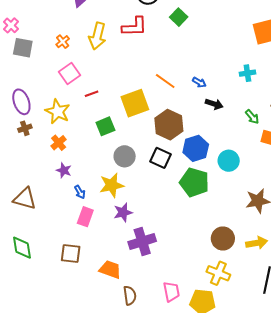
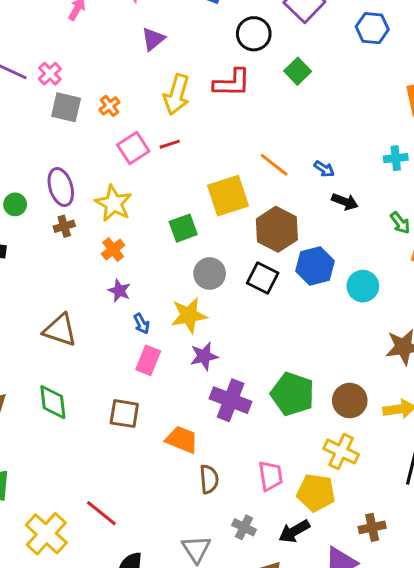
orange cross: (63, 42) -> (109, 106), moved
red line: (92, 94) -> (170, 144), moved
green pentagon: (194, 182) -> (293, 394), moved
purple cross: (142, 242) -> (231, 400), turned 36

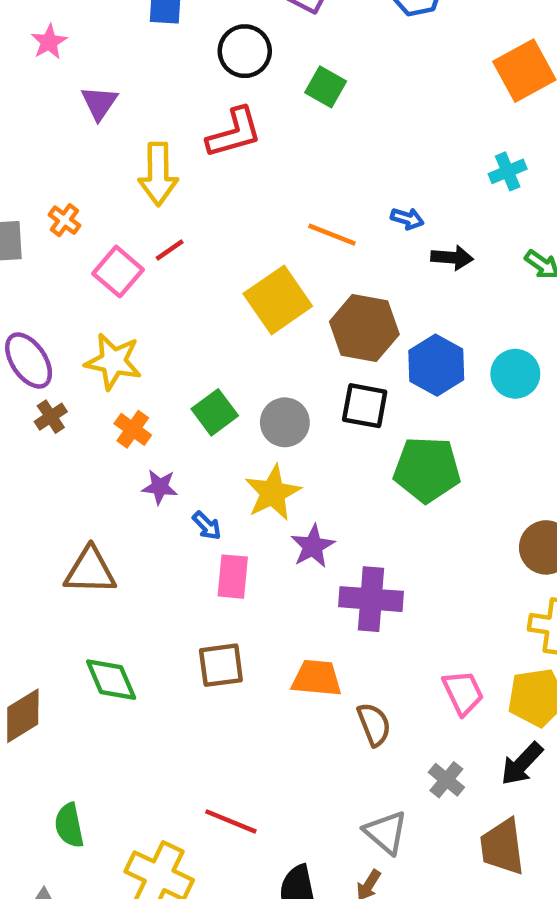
green square: (183, 228) -> (215, 412), moved
green pentagon: (293, 394) -> (427, 469), moved
gray cross: (244, 527) -> (446, 780), turned 30

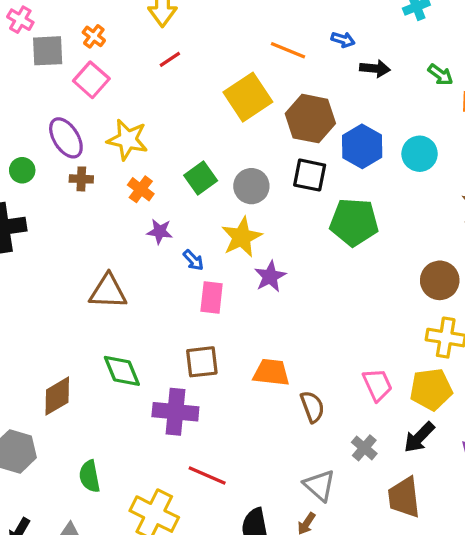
pink square: (118, 272) -> (91, 80), moved
brown cross: (51, 417) -> (81, 179), turned 35
purple cross: (371, 599) -> (175, 412), moved

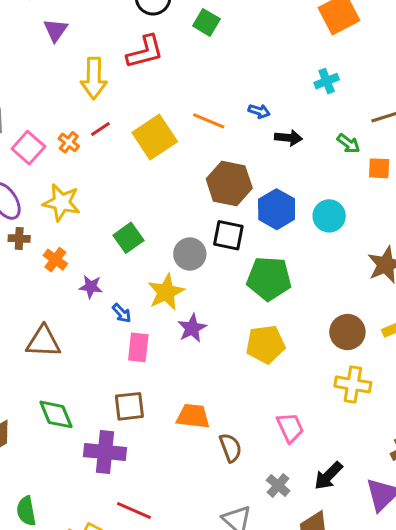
orange cross: (94, 36) -> (69, 142), moved
yellow square: (248, 97) -> (155, 137), moved
gray circle: (251, 186) -> (190, 254), moved
orange cross: (141, 189) -> (55, 260), moved
yellow pentagon: (431, 389) -> (266, 344), moved

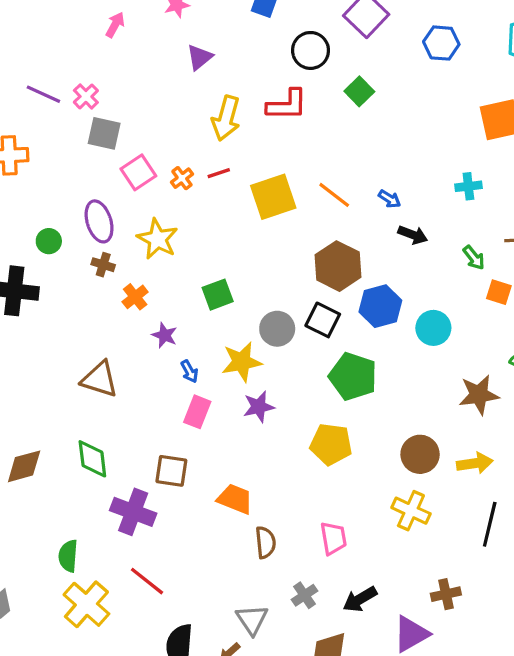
green semicircle: (26, 511) -> (68, 556), moved

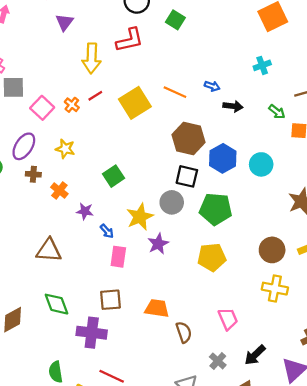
purple ellipse: (99, 221) -> (24, 146), turned 64
yellow star: (158, 239) -> (65, 149), size x0.7
gray circle: (277, 329) -> (172, 202), moved

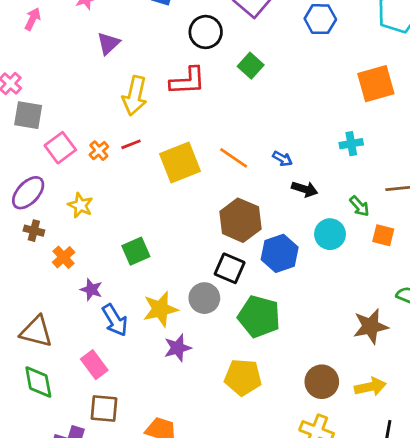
cyan circle: (261, 164) -> (330, 234), moved
blue arrow: (107, 231) -> (115, 320), size x1.6
pink rectangle: (118, 257) -> (94, 365), moved, turned -55
green diamond: (57, 304) -> (38, 382), moved

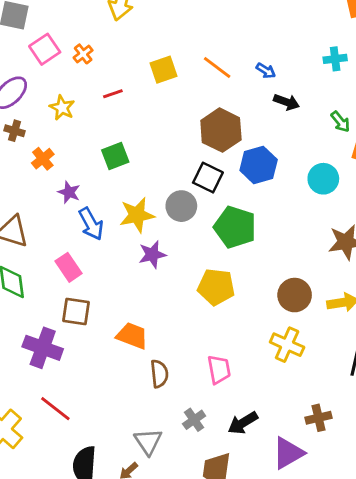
red line: (131, 144) -> (113, 94), moved
yellow square: (180, 162) -> (163, 70), size x0.7
cyan circle: (330, 234) -> (323, 179), moved

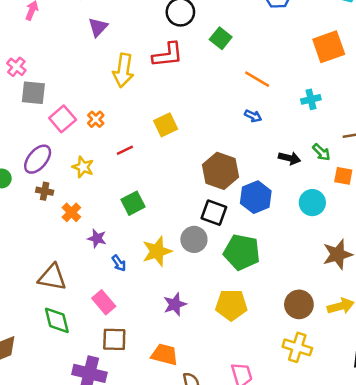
orange line: (217, 68) -> (257, 79), moved
black arrow: (287, 102) -> (289, 158), moved
blue arrow: (91, 224) -> (119, 263), size x0.6
purple star: (152, 254) -> (175, 304), moved

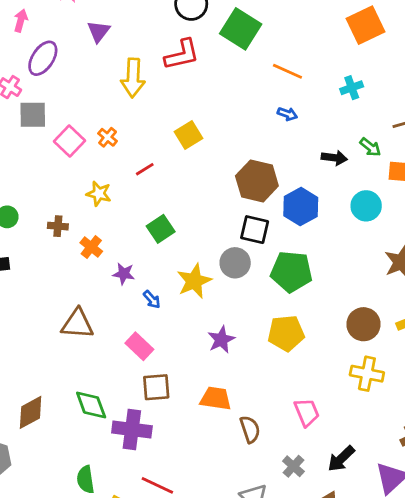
green square: (221, 38) -> (241, 29), size x1.6
purple ellipse: (38, 159) -> (43, 58), moved
green diamond: (57, 320) -> (91, 405), moved

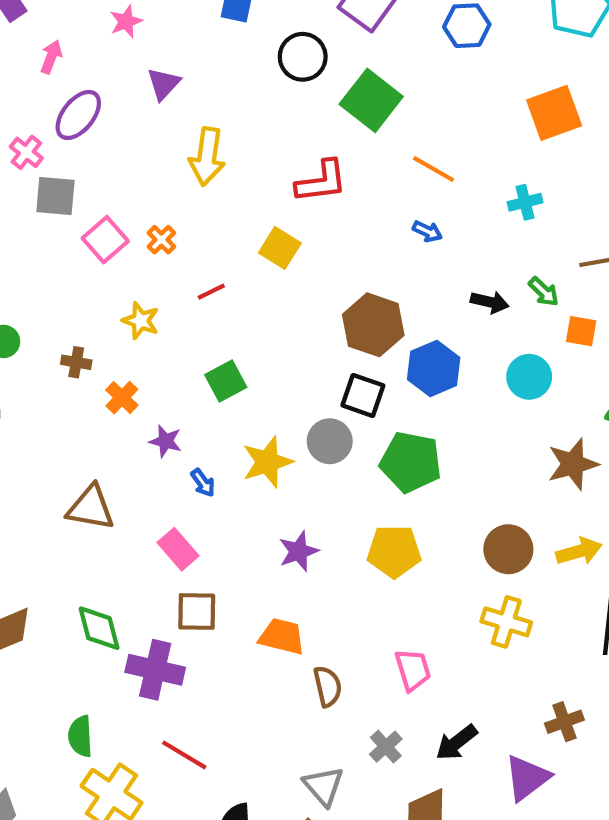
red L-shape: (182, 55) -> (321, 181), moved
yellow square: (188, 135) -> (280, 248), turned -32

